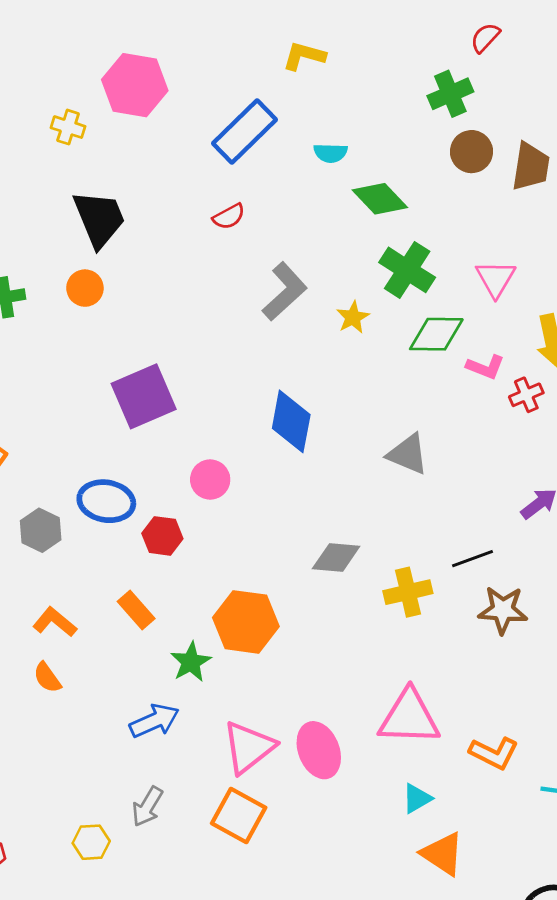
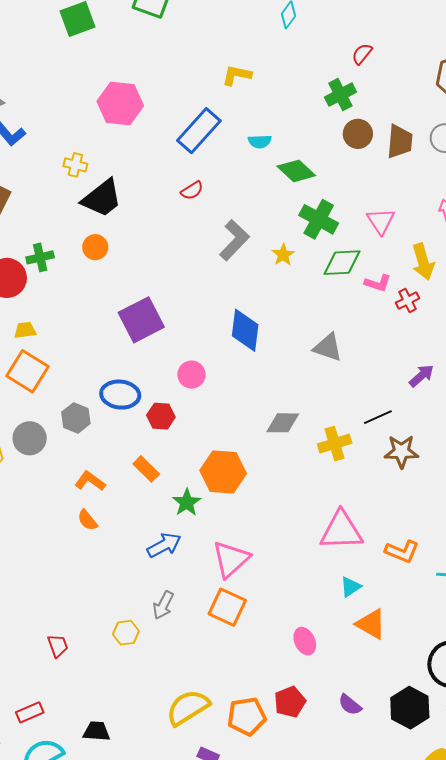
yellow cross: (68, 127) -> (75, 165), moved
black trapezoid: (99, 219) -> (102, 198), turned 78
pink ellipse: (319, 750) -> (305, 641), moved, size x0.7

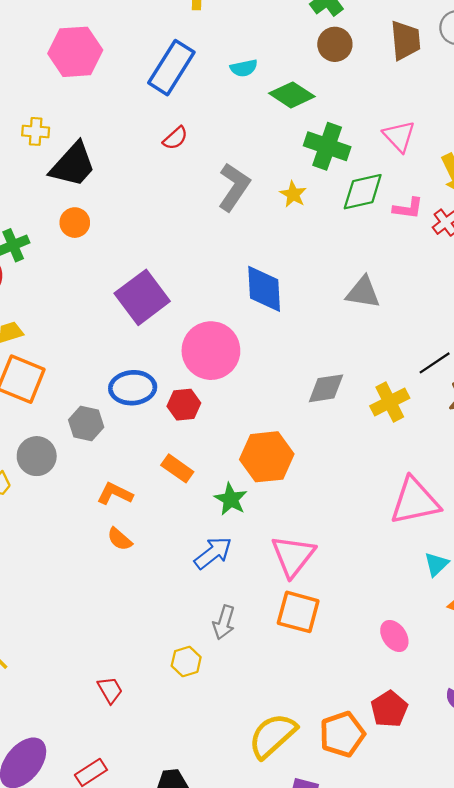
brown circle: (358, 134) -> (335, 44), moved
pink circle: (191, 375) -> (211, 351), size x1.8

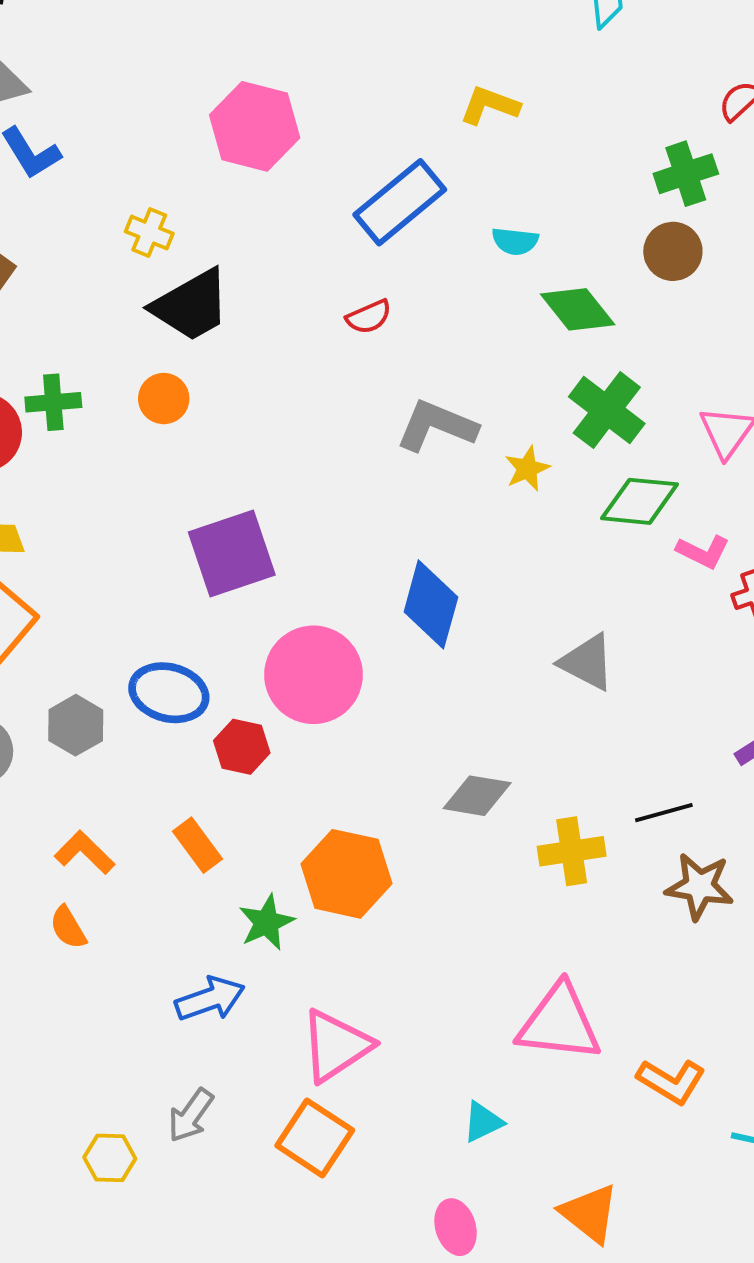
gray L-shape: (234, 187) -> (437, 426), turned -120
cyan triangle: (436, 564) -> (483, 1122), moved

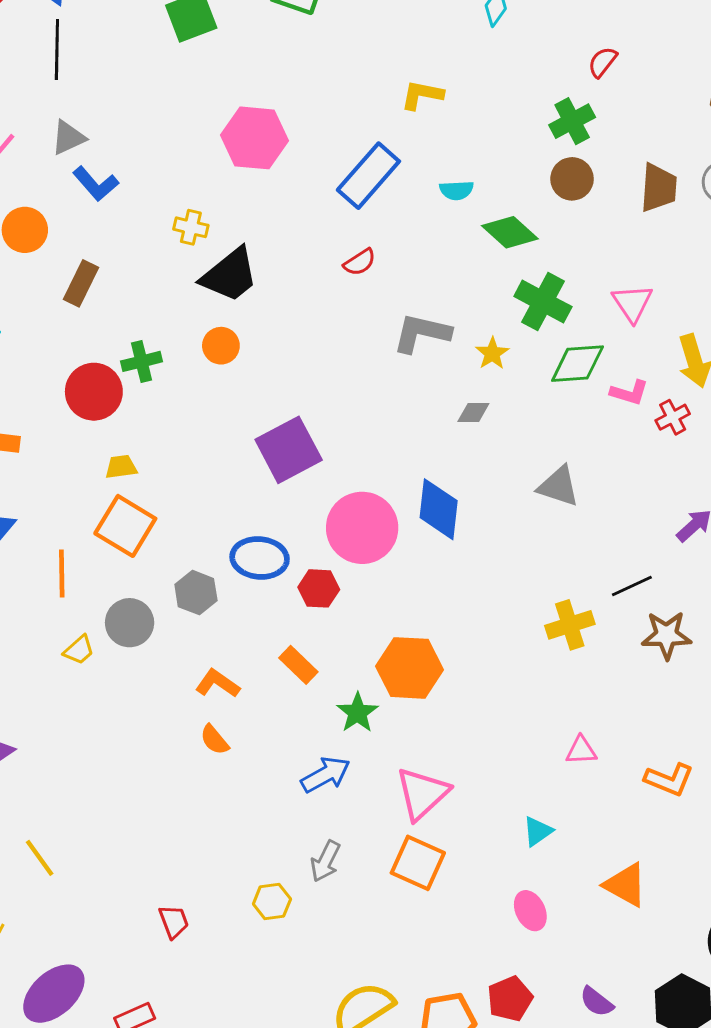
blue diamond: (431, 604) -> (439, 509), moved
gray diamond: (477, 796) -> (473, 413), moved, size x0.7
pink triangle: (559, 1023) -> (581, 751), size x0.5

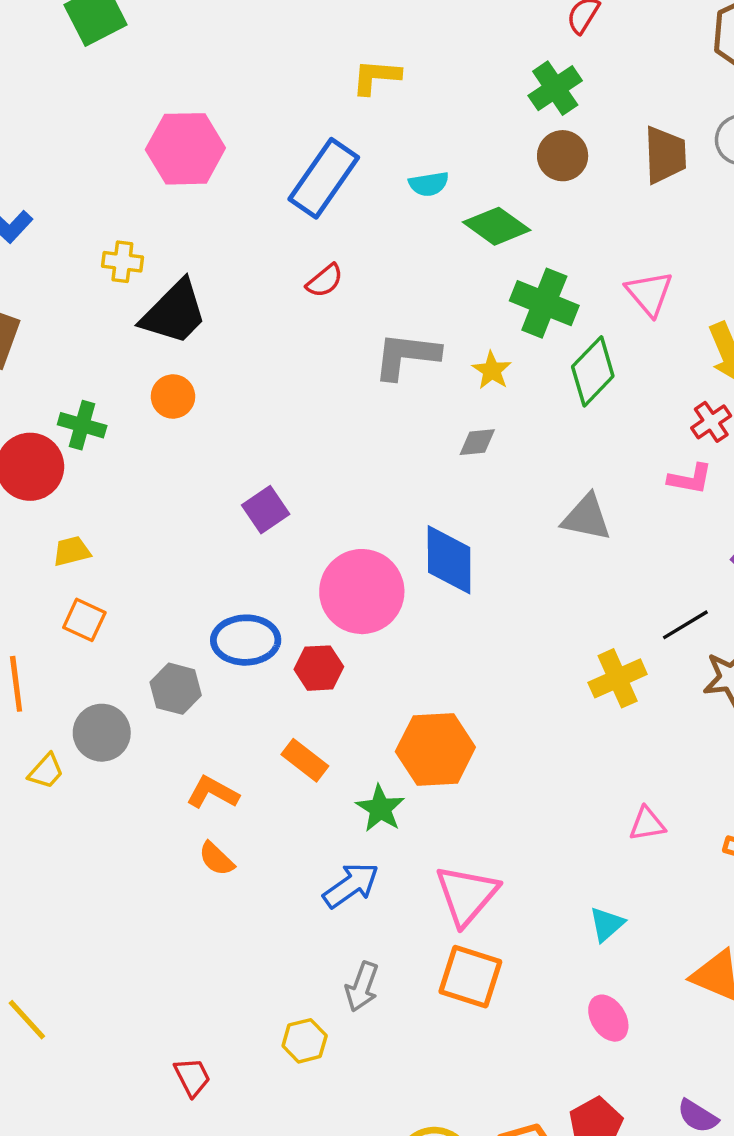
green cross: (142, 361) -> (82, 425), turned 36
green diamond: (577, 364) -> (593, 371), turned -36
pink L-shape: (629, 393) -> (690, 479), moved
purple square: (289, 450) -> (266, 510), size x0.6
orange square: (125, 526) -> (84, 620), size x0.6

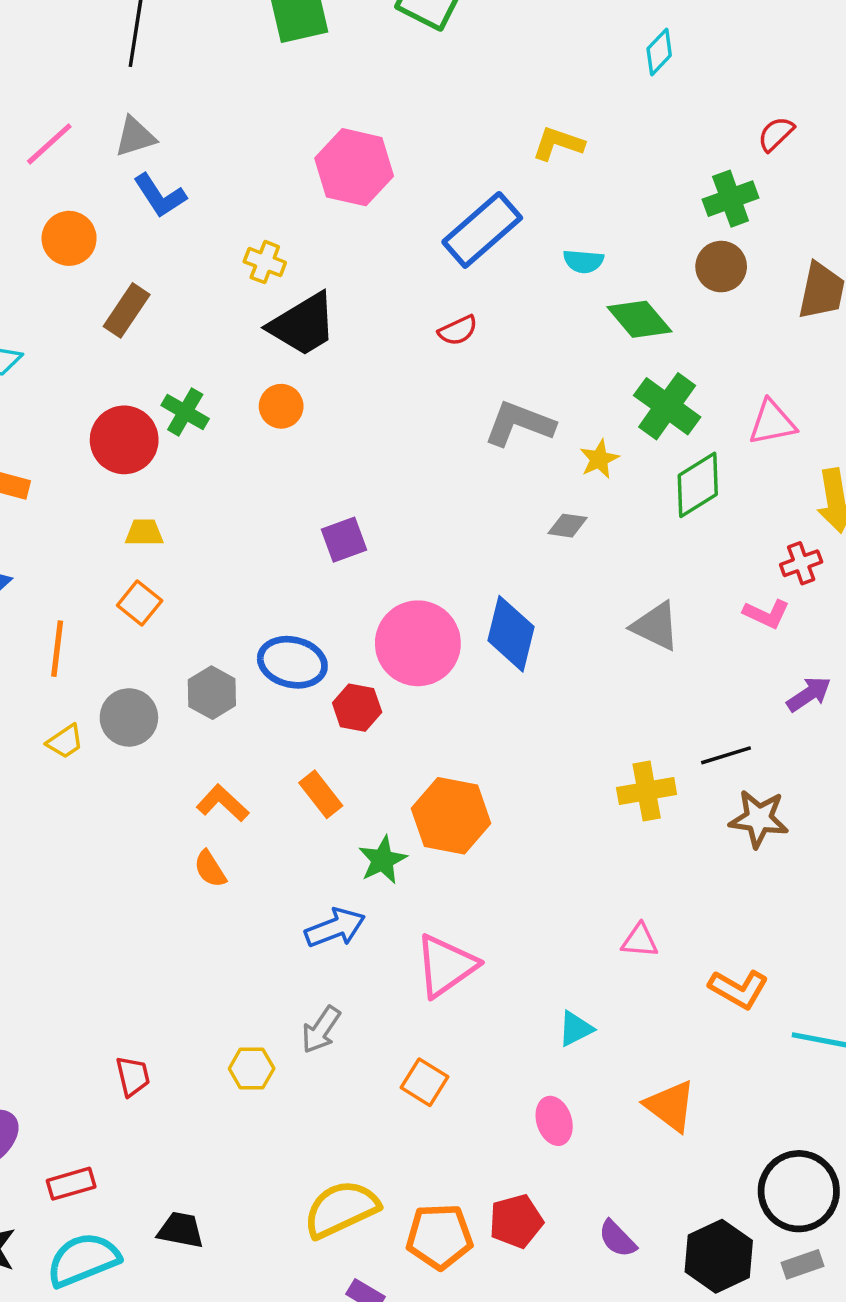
pink triangle: (649, 293) -> (772, 422), turned 45
orange square: (470, 977) -> (424, 1082), moved, size x0.7

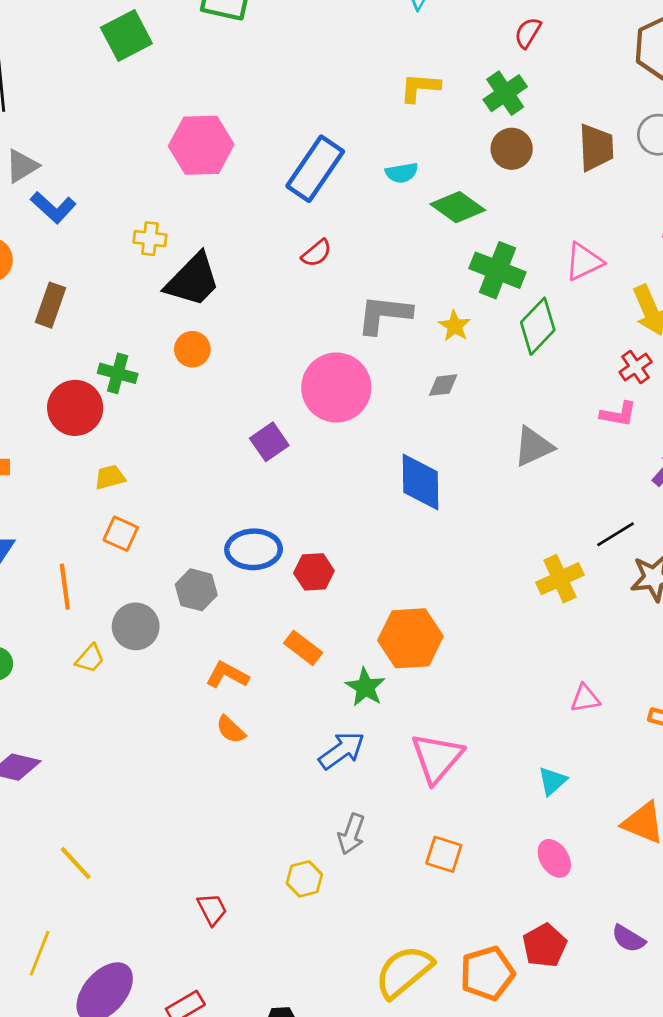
yellow L-shape: (558, 144) -> (420, 88), moved
gray triangle: (656, 626) -> (533, 446), turned -36
pink circle: (418, 643) -> (336, 388), moved

